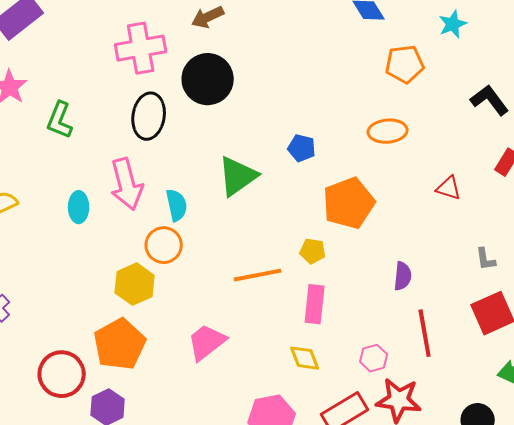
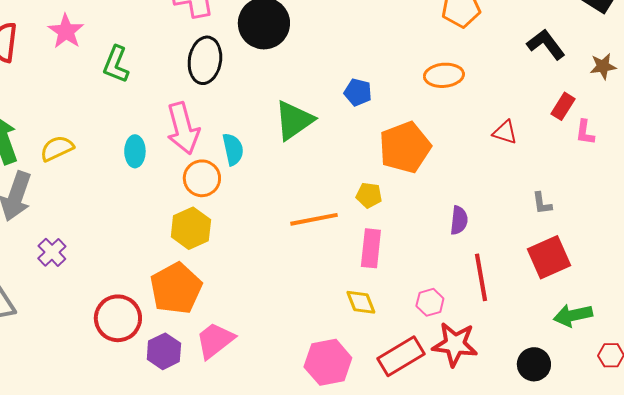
orange circle: (164, 245) -> (202, 178), moved
pink trapezoid: (207, 342) -> (215, 340), moved

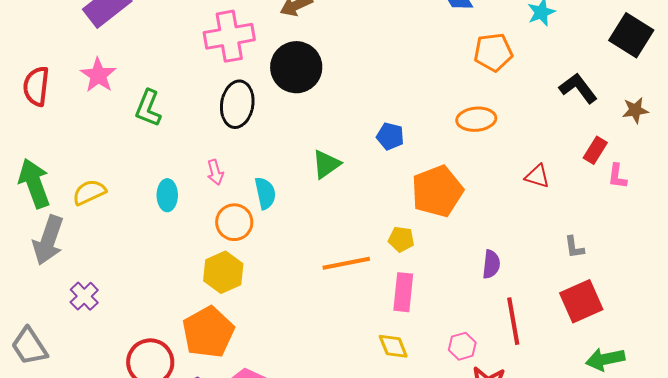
green triangle: (294, 120) -> (326, 164), size x0.7
pink arrow: (183, 128) -> (215, 172), size x0.5

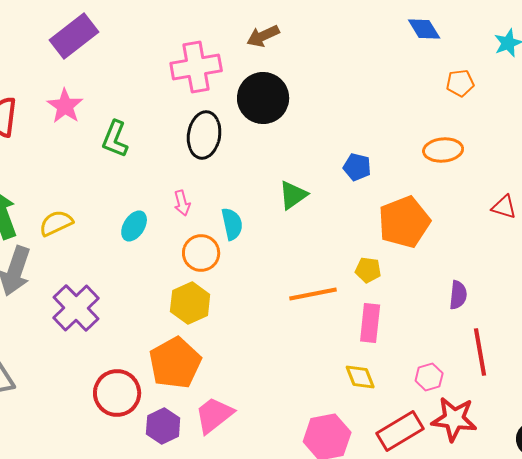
orange pentagon: (493, 52) -> (460, 83), size x0.7
cyan ellipse: (167, 195) -> (134, 226), turned 32
purple cross: (84, 296) -> (76, 308), moved, size x1.6

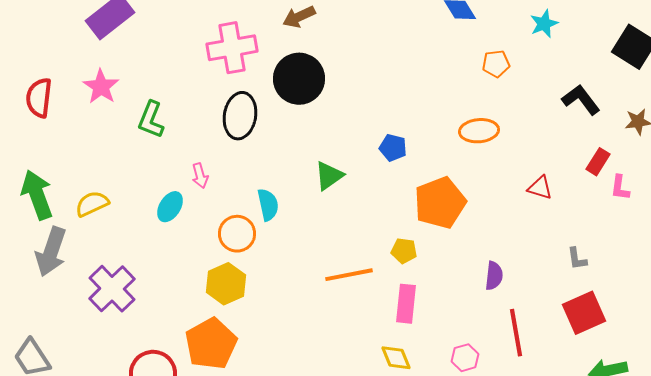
pink arrow: (182, 203) -> (200, 176), moved

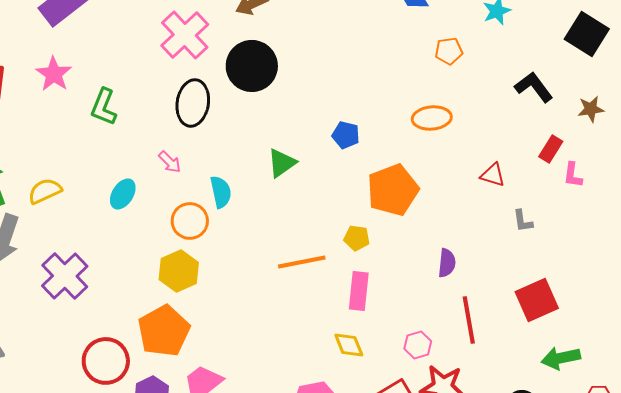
pink cross: (232, 48) -> (185, 35), turned -33
pink arrow: (200, 176) -> (170, 162), moved, turned -30
gray L-shape: (577, 259) -> (523, 221), moved

